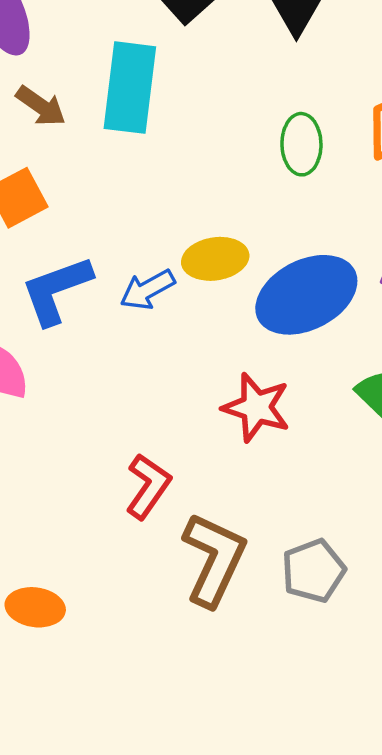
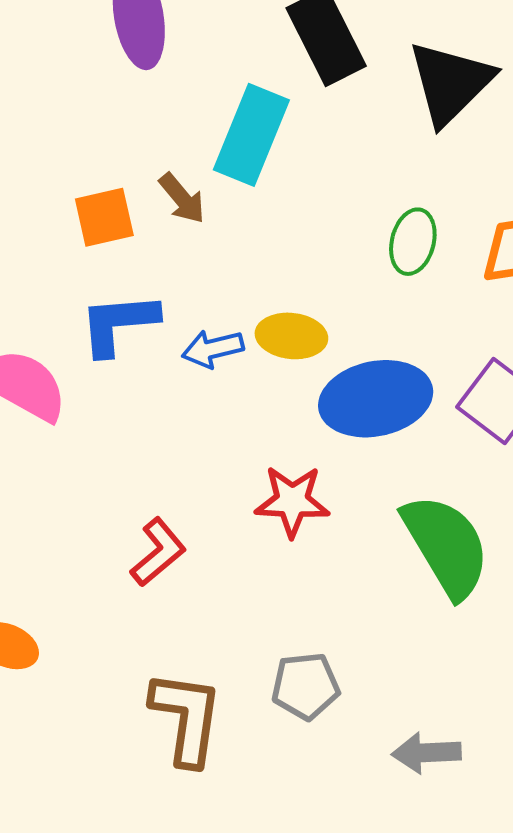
brown arrow: (41, 106) -> (182, 198), moved
red star: (256, 407) -> (292, 501), turned -30
brown L-shape: (214, 559) -> (186, 718), moved, turned -32

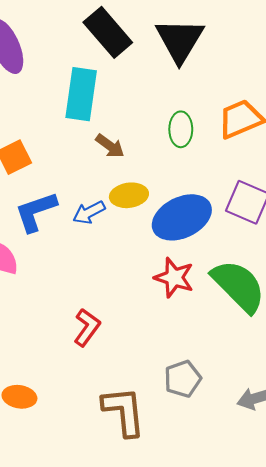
brown arrow: (182, 198) -> (110, 146), moved
red star: (292, 501) -> (174, 278), moved, turned 30

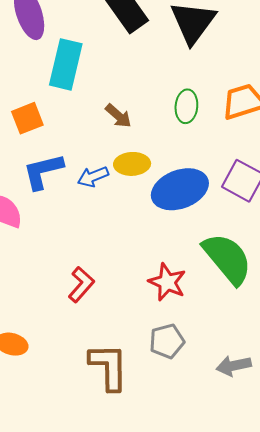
cyan rectangle: (81, 94) -> (66, 64), moved
red star: (174, 278) -> (167, 282), moved

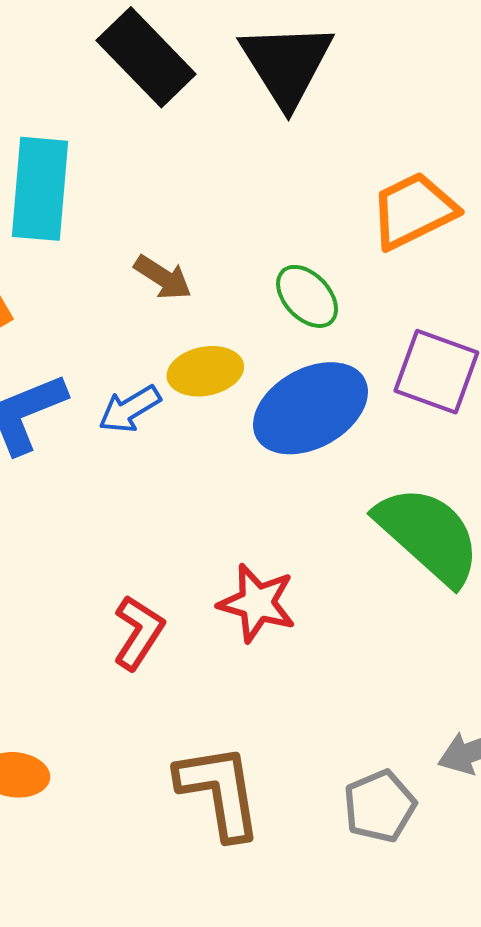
green ellipse: (186, 106) -> (307, 296), moved, turned -40
red star: (167, 282) -> (257, 603), moved
gray pentagon: (167, 341) -> (380, 806), moved

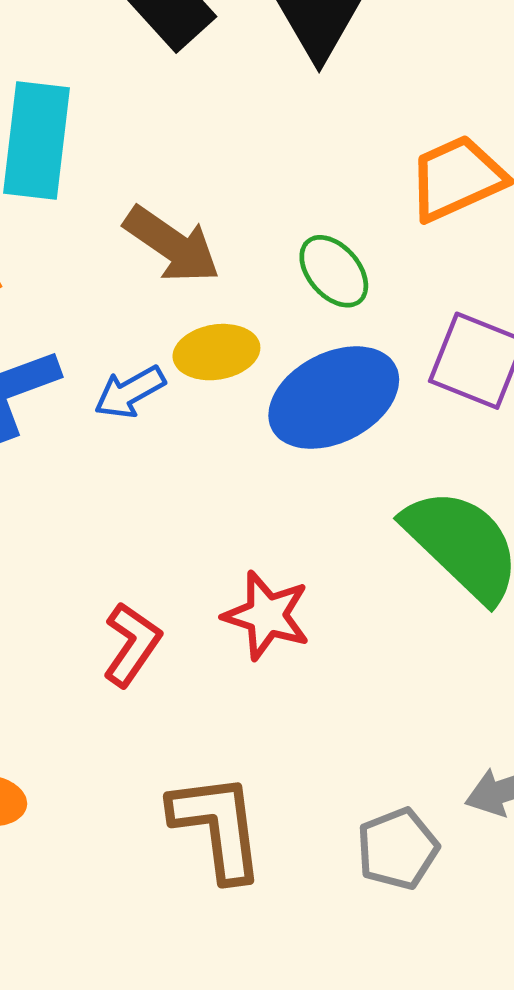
brown arrow: (163, 277) -> (172, 245), size x1.5

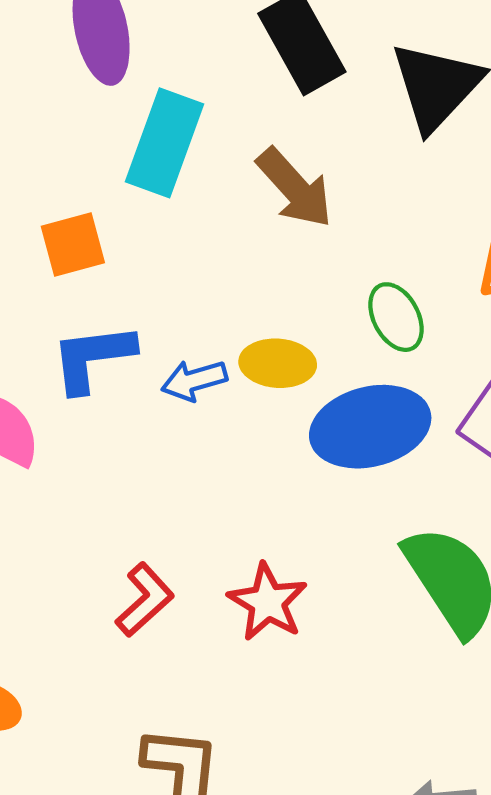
brown arrow: (172, 245) -> (295, 188), moved

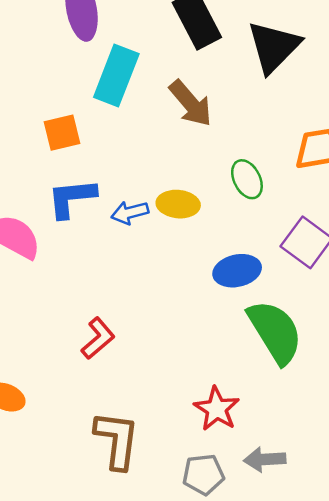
blue ellipse: (370, 427) -> (237, 271), moved, size x0.7
red star: (268, 602) -> (217, 409), moved

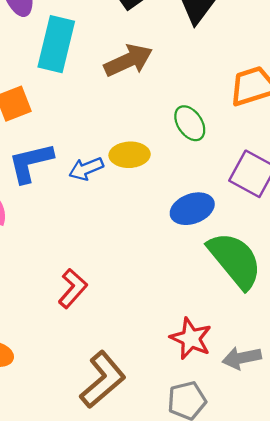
brown arrow: (191, 103) -> (128, 60), turned -66
brown L-shape: (117, 440) -> (103, 380), turned 50
gray arrow: (265, 459) -> (242, 358), moved

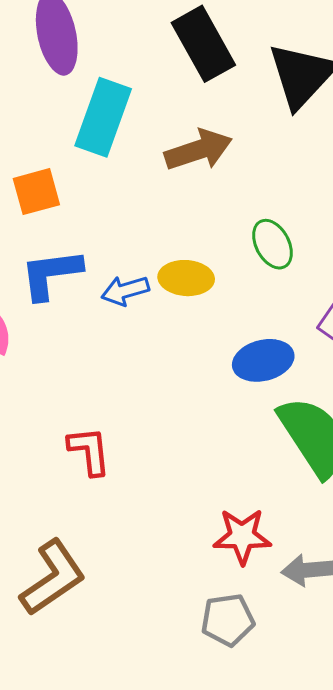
red L-shape: (73, 288) -> (89, 451), turned -54
red star: (191, 338) -> (242, 536), turned -30
brown L-shape: (103, 380) -> (53, 578), moved

